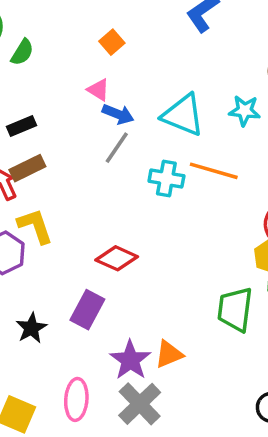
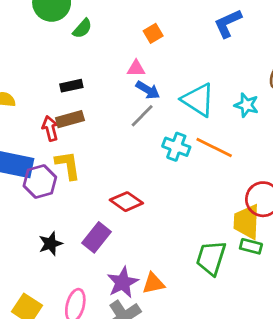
pink triangle: (98, 90) -> (136, 68), turned -42

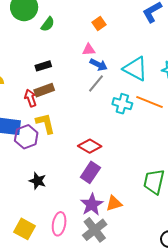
purple rectangle: (97, 237) -> (90, 172), moved
black star: (51, 244) -> (38, 181), turned -30

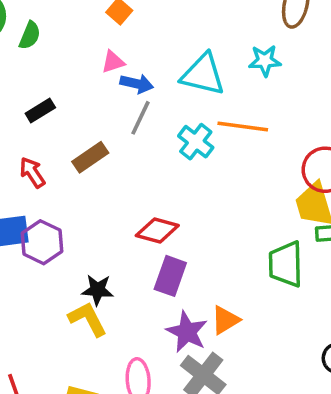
brown rectangle: (44, 90) -> (90, 157), moved
cyan cross: (122, 104) -> (196, 142), turned 36
yellow L-shape: (45, 123) -> (88, 319), moved
black star: (38, 181) -> (98, 290), moved

